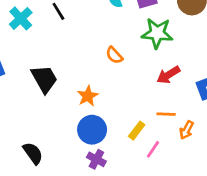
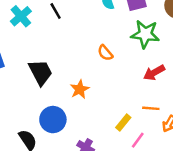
blue circle: (92, 130) -> (53, 120), moved

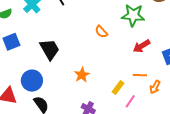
orange star: (80, 89) -> (82, 75), moved
blue circle: (53, 120) -> (32, 81), moved

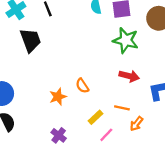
orange semicircle: (101, 32) -> (82, 86), moved
red arrow: (142, 46) -> (129, 76), turned -144
black trapezoid: (50, 49) -> (30, 40), moved

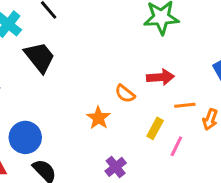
red arrow: (129, 76) -> (160, 77), moved
purple cross: (59, 135) -> (116, 167), turned 32

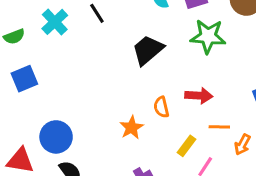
black trapezoid: (40, 57) -> (148, 50), moved, turned -100
orange semicircle: (125, 94) -> (161, 107), turned 30

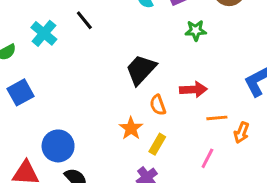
green star: (208, 36) -> (196, 30), size x0.6
black trapezoid: (148, 50) -> (141, 70), moved
yellow rectangle: (186, 146) -> (157, 144), moved

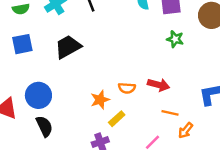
black trapezoid: (141, 70) -> (68, 47), moved
orange semicircle: (158, 105) -> (127, 88), turned -84

